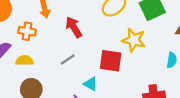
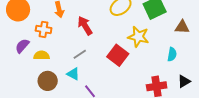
red square: (111, 61) -> (118, 55), turned 30
cyan triangle: (91, 84) -> (73, 74), moved

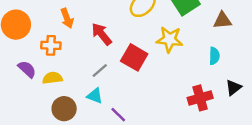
purple semicircle: (22, 46) -> (27, 69), turned 98
red square: (118, 55) -> (134, 57), moved

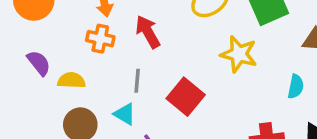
orange cross: (51, 45) -> (100, 39), moved
red square: (134, 57) -> (186, 97), moved
gray line: (100, 70) -> (137, 81), turned -54

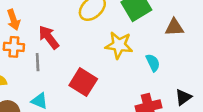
gray line: (137, 81) -> (38, 62), moved
cyan semicircle: (296, 87) -> (153, 63), moved, turned -30

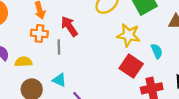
red square: (83, 82) -> (131, 66), moved

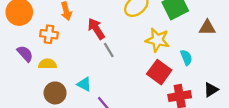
orange cross: (39, 33) -> (49, 34), moved
gray line: (59, 47) -> (109, 50), moved, turned -32

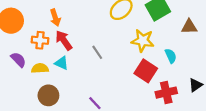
red arrow: (96, 29) -> (64, 40), moved
cyan triangle: (84, 84) -> (62, 63), moved

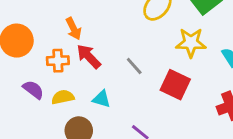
cyan triangle: (62, 63) -> (102, 99), moved
red square: (146, 71) -> (175, 85), moved

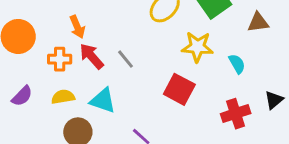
gray line: (134, 66) -> (125, 59), moved
purple semicircle: (33, 90) -> (22, 96), moved, turned 95
cyan triangle: (102, 99) -> (103, 101), size x1.4

